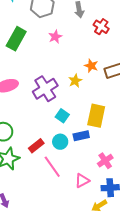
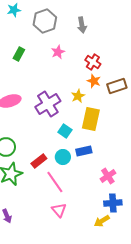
red cross: (101, 27) -> (93, 62), moved
green rectangle: (16, 39) -> (19, 54), size x0.6
yellow rectangle: (96, 116) -> (91, 119), moved
pink triangle: (82, 181) -> (59, 210), moved, turned -42

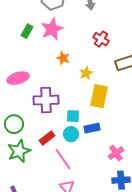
pink star: (58, 52) -> (52, 29), moved, size x1.6
orange star: (94, 81) -> (63, 58), moved
purple cross: (48, 104) -> (46, 100), moved, turned 30
cyan square: (65, 131) -> (73, 116), moved, turned -32

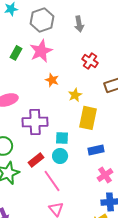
blue rectangle: (92, 128) -> (96, 150), moved

